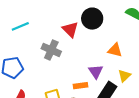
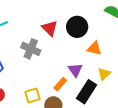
black circle: (92, 19) -> (77, 27), moved
orange rectangle: (81, 86) -> (60, 84), turned -40

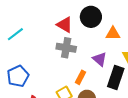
gray cross: (31, 49) -> (66, 48), moved
orange rectangle: (60, 84) -> (80, 77), moved

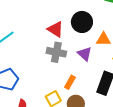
purple triangle: (100, 59) -> (85, 54), moved

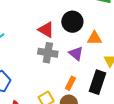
orange rectangle: (70, 82) -> (70, 83), moved

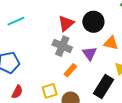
red triangle: (46, 30) -> (66, 23), turned 36
orange rectangle: (70, 83) -> (70, 70), moved

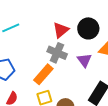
orange rectangle: (70, 70) -> (43, 74), moved, size x1.5

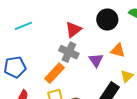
black circle: (88, 28) -> (107, 20), moved

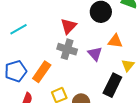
orange rectangle: (55, 73) -> (42, 72), moved

